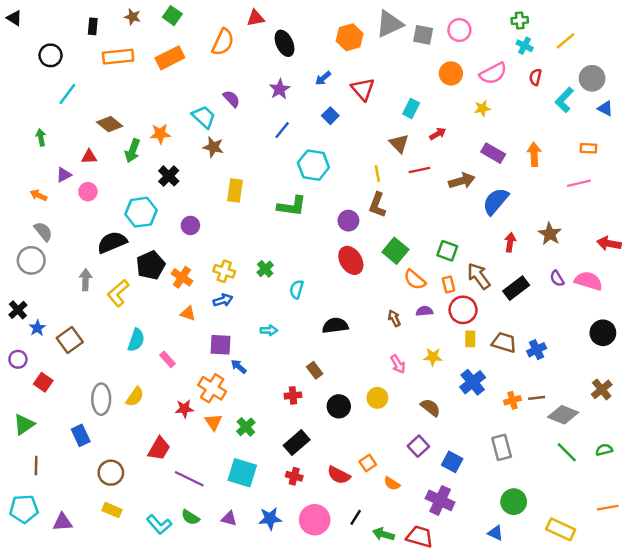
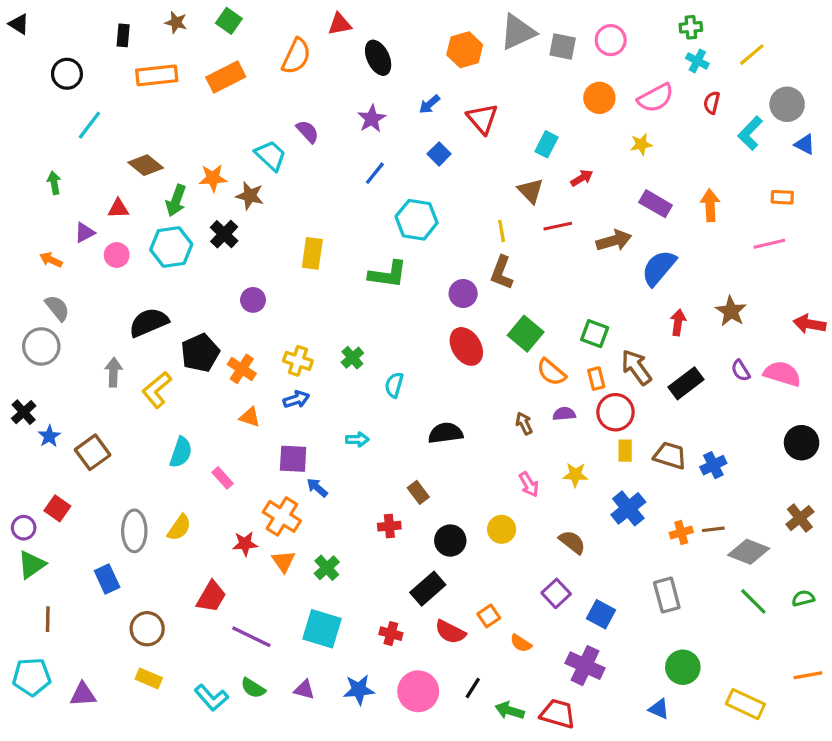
brown star: (213, 147) -> (250, 196), moved
cyan hexagon: (141, 212) -> (171, 247), moved
purple circle: (18, 359) -> (24, 528), moved
black rectangle: (297, 443) -> (428, 589), moved

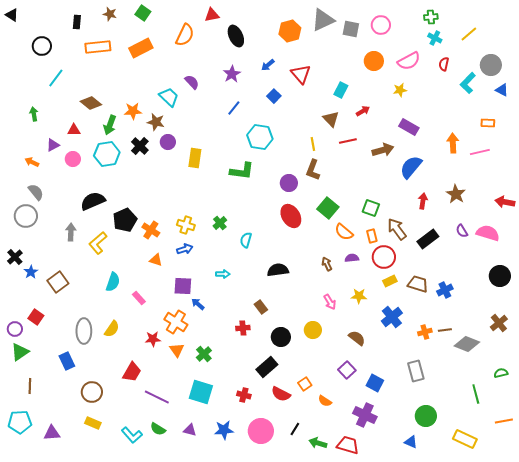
orange arrow: (710, 205) -> (453, 143), moved
purple circle: (253, 300) -> (168, 142), moved
yellow rectangle: (625, 451) -> (390, 281), turned 64
green line: (753, 601) -> (476, 394), moved, turned 30

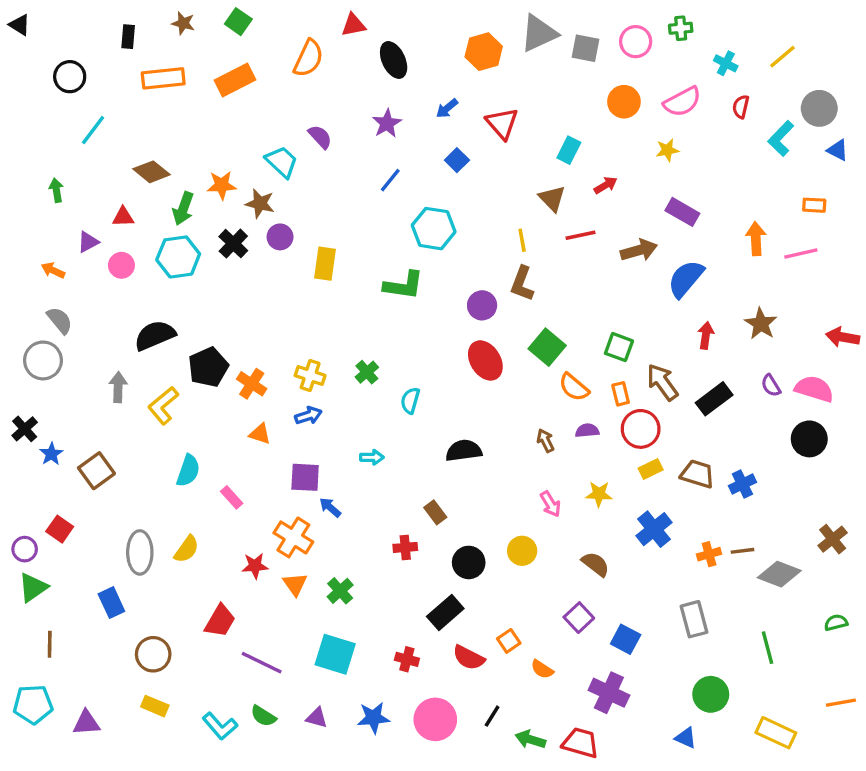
green cross: (431, 17) -> (681, 28), moved
black circle: (500, 276) -> (809, 439), moved
green line: (476, 394) -> (767, 648), moved

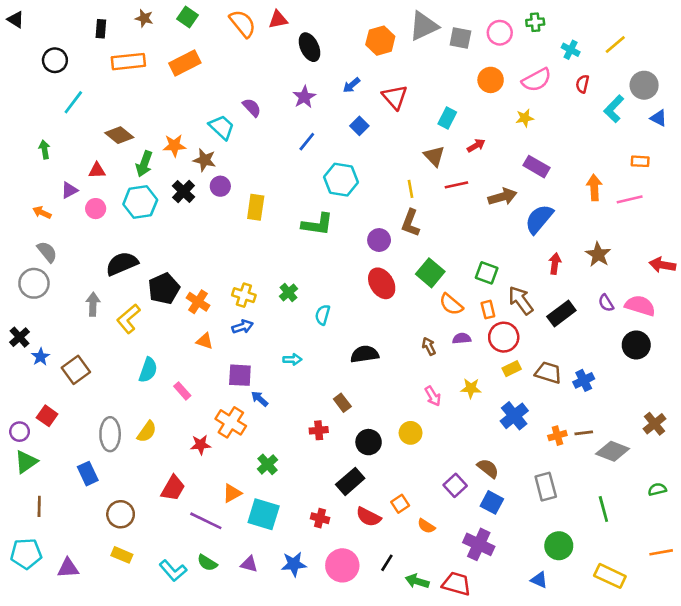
orange semicircle: (308, 58) -> (243, 24), moved, turned -64
brown semicircle: (596, 564) -> (488, 468), moved
orange triangle: (295, 584) -> (232, 493), moved, turned 36

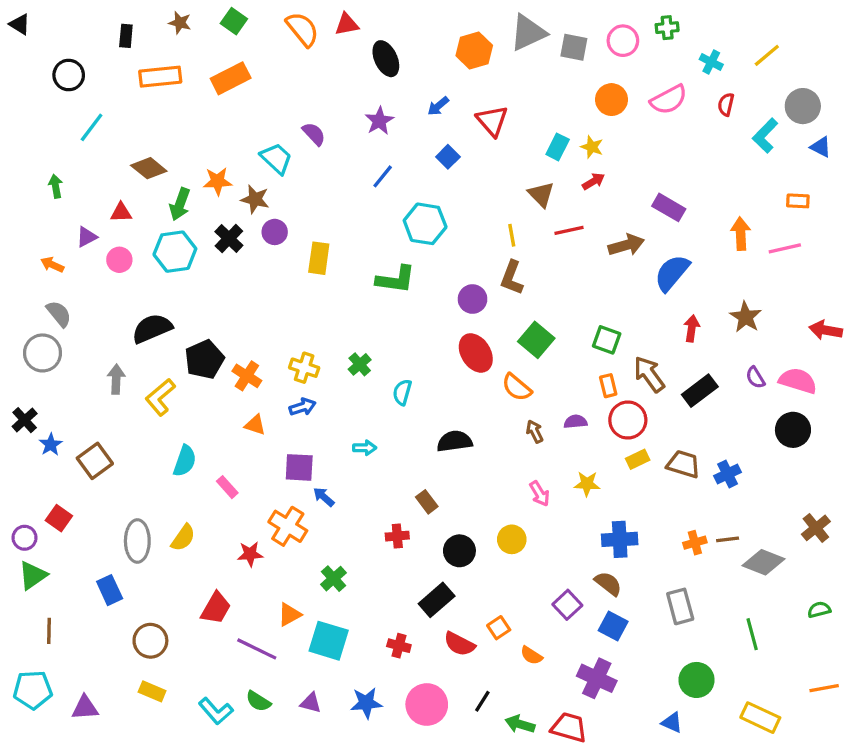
yellow star: (525, 118) -> (592, 147), moved, turned 30
orange semicircle: (451, 304) -> (517, 387), moved
blue cross: (514, 416) -> (620, 539), moved, turned 36

